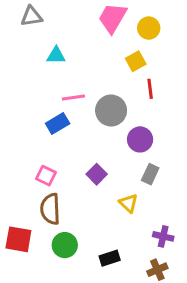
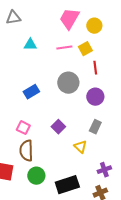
pink line: (73, 97) -> (64, 48), moved
purple circle: (140, 139) -> (95, 97), moved
purple cross: (163, 236) -> (104, 170), turned -32
black rectangle: (110, 258) -> (67, 185), size x1.6

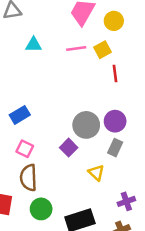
gray circle: (68, 83) -> (86, 125), moved
blue rectangle: (31, 92) -> (20, 115), moved
purple circle: (95, 97) -> (115, 121), moved

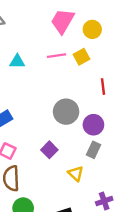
cyan triangle: (34, 45) -> (17, 62), moved
red line: (115, 74) -> (103, 87), moved
gray circle: (86, 125) -> (66, 112), moved

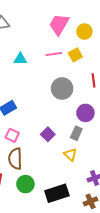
gray circle: (66, 112) -> (62, 88), moved
gray rectangle: (93, 150) -> (76, 133), moved

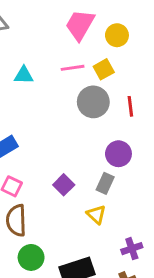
gray circle: (62, 88) -> (93, 102), moved

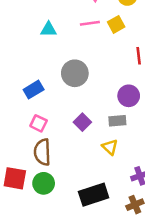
gray circle: (93, 102) -> (75, 73), moved
gray rectangle: (105, 183) -> (117, 121), turned 60
green circle: (31, 257) -> (44, 183), moved

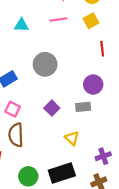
yellow square: (116, 24) -> (91, 21), moved
yellow triangle: (110, 147) -> (72, 138), moved
green circle: (44, 183) -> (28, 176), moved

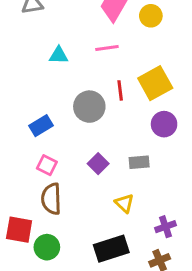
yellow square: (91, 21) -> (155, 83), moved, size x1.6
red line: (102, 49) -> (120, 90), moved
purple circle: (93, 84) -> (164, 124), moved
green circle: (28, 176) -> (47, 247), moved

